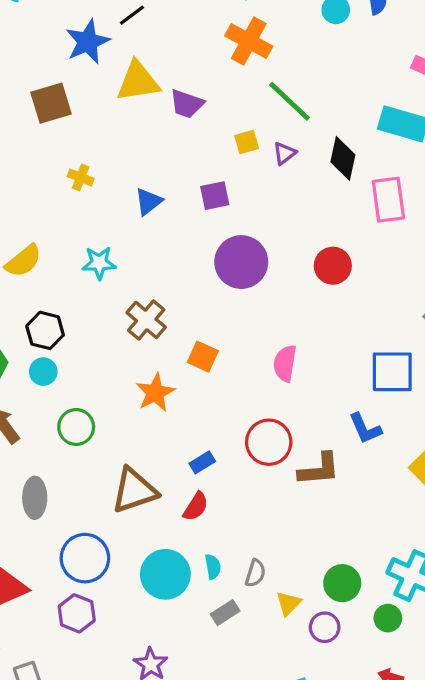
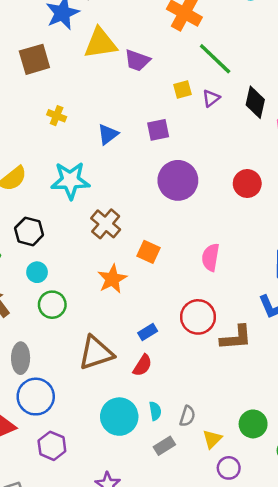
cyan star: (99, 263) -> (70, 180), size x1.5
cyan circle: (43, 372) -> (37, 272), moved
blue circle: (85, 558) -> (36, 397), moved
purple circle: (325, 627) -> (229, 468), moved

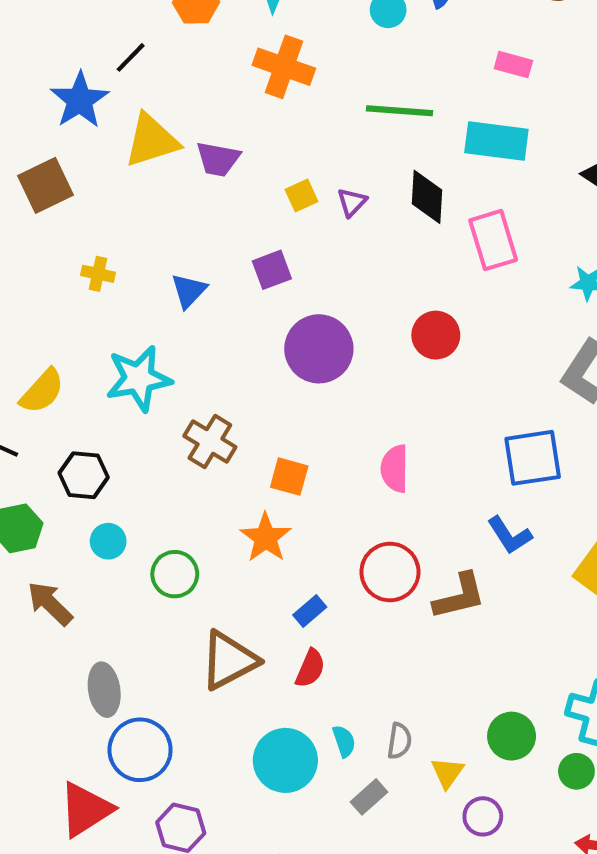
green line: (215, 59) -> (399, 111), moved, turned -30
orange star: (112, 279) -> (266, 538), moved
green circle: (52, 305) -> (175, 574), moved

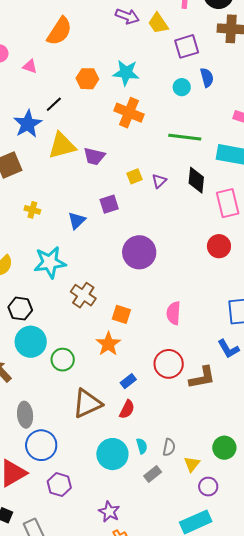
purple square: (272, 270) -> (109, 204), moved
red circle: (436, 335) -> (219, 246), moved
cyan circle: (108, 541) -> (31, 342), size x1.8

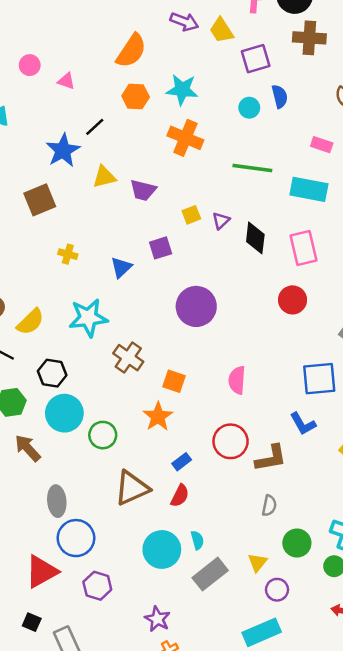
orange semicircle: (59, 31) -> (131, 51), moved
yellow triangle: (62, 146) -> (104, 177), size x0.7
black diamond: (196, 180) -> (255, 238), moved
gray semicircle: (169, 447) -> (269, 506), moved
gray rectangle: (153, 474) -> (210, 574), size x1.6

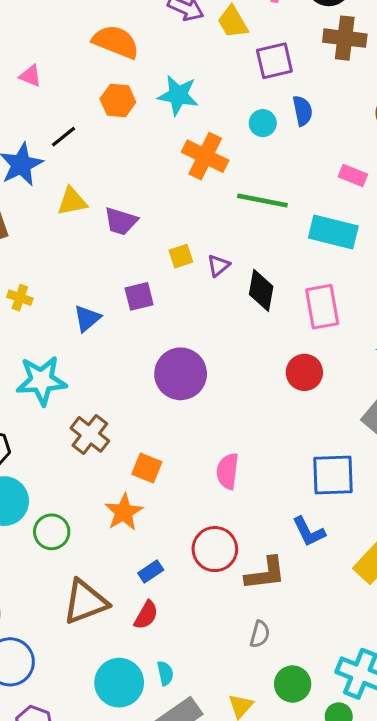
orange semicircle: (131, 51) -> (116, 42), turned -105
orange cross: (185, 138) -> (205, 156), moved

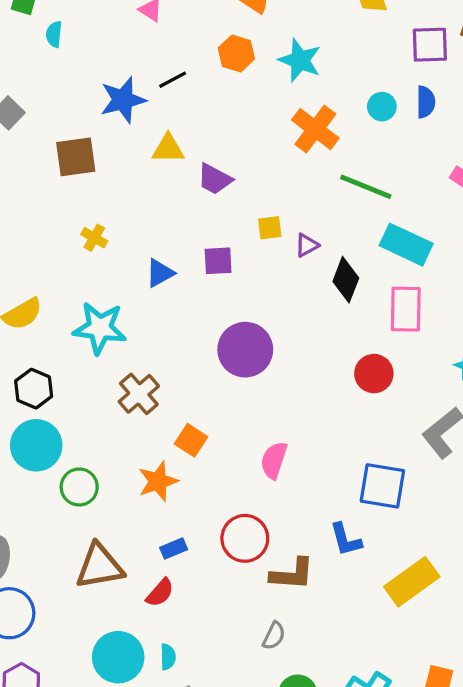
purple square: (274, 61) -> (430, 45), moved
cyan rectangle: (333, 232) -> (406, 245), moved

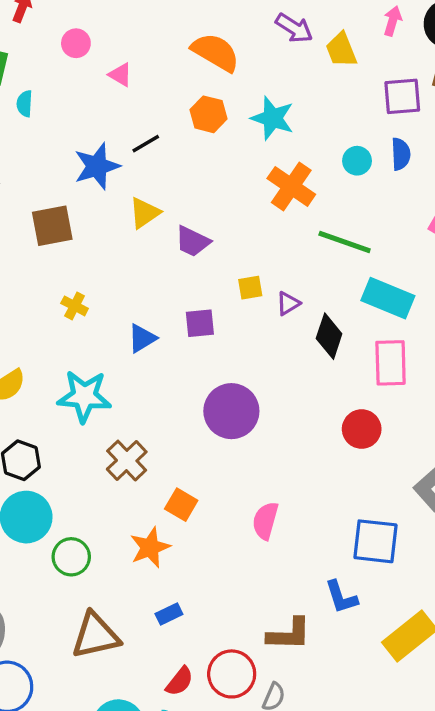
yellow triangle: (168, 149) -> (145, 213), turned -32
red circle: (245, 538) -> (232, 674), moved
red semicircle: (160, 593) -> (180, 681), moved

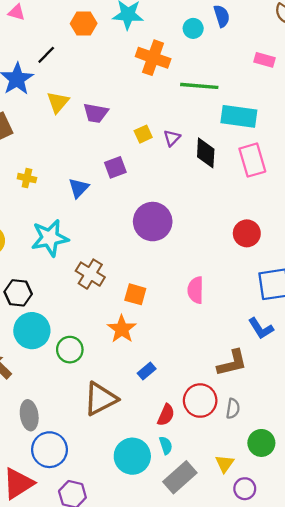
red circle: (362, 429) -> (247, 233), moved

